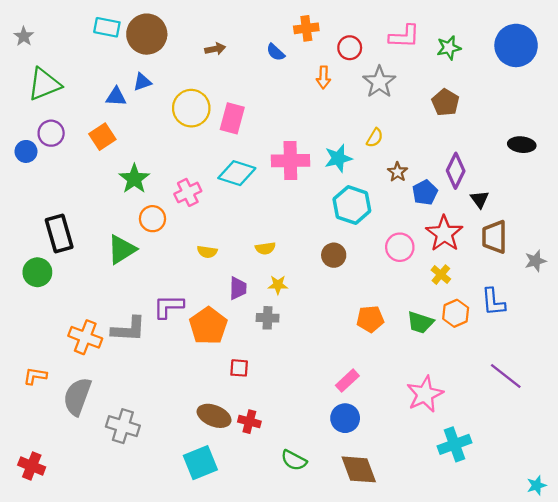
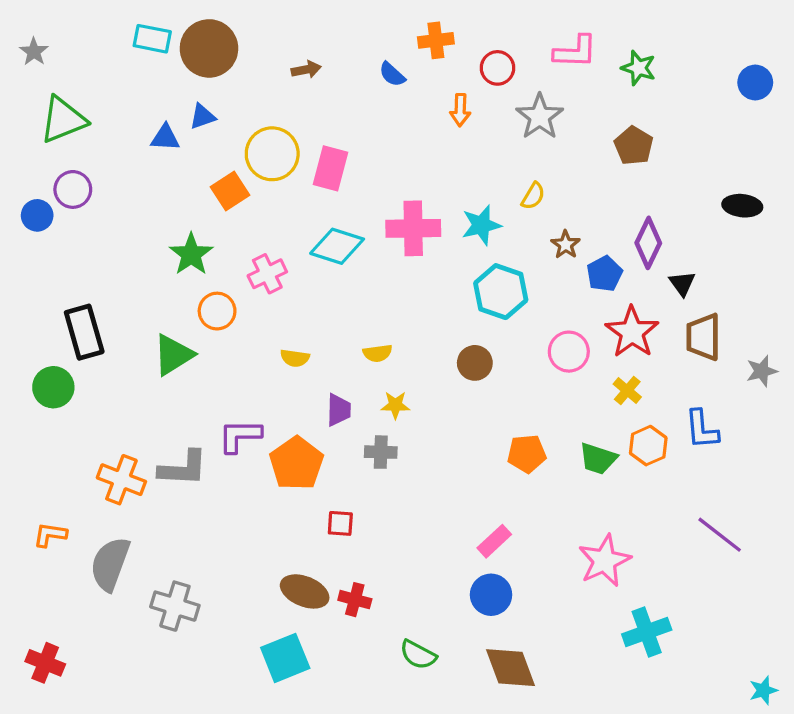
blue circle: (516, 45) -> (755, 82), moved, size x0.6
green star: (449, 48) -> (639, 68), turned 30
orange square: (102, 137) -> (230, 191), moved

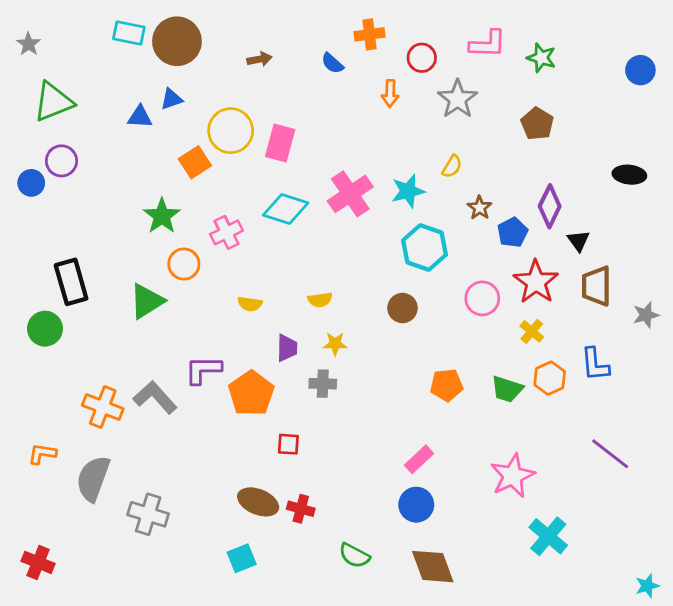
pink cross: (413, 228) -> (350, 194), turned -33
gray L-shape: (183, 468) -> (155, 397), turned -135
cyan cross: (647, 632) -> (548, 536), turned -30
cyan square: (285, 658) -> (242, 558), size x0.7

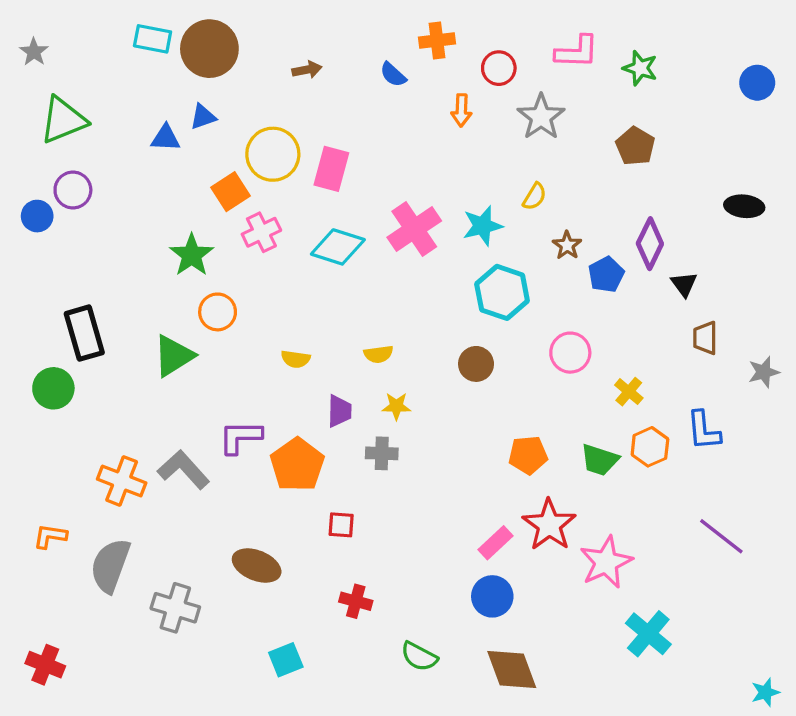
pink cross: (226, 232) -> (261, 232), moved
red star: (536, 282) -> (549, 525), moved
brown trapezoid: (596, 286) -> (705, 338), size x0.7
brown ellipse: (258, 502) -> (257, 565), moved

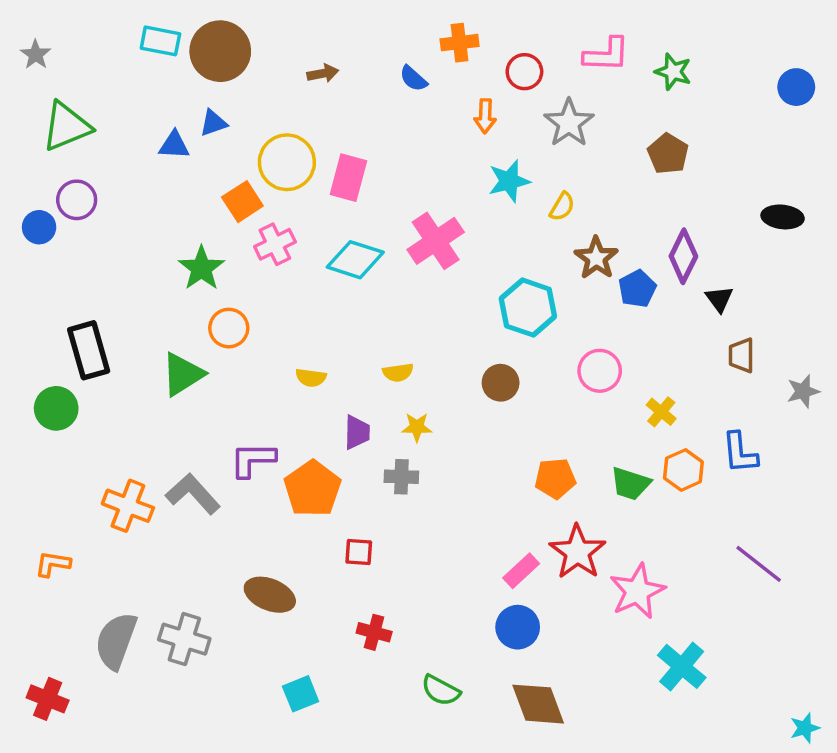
cyan star: (483, 226) -> (509, 181), moved
brown star: (567, 245) -> (596, 258), size x1.4
gray semicircle: (110, 565) -> (116, 641), moved

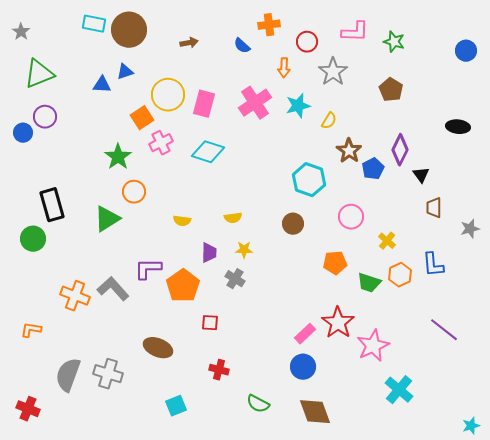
pink cross: (436, 241) -> (255, 103), moved
gray cross: (401, 477) -> (235, 279), turned 30
orange pentagon: (555, 478) -> (335, 263), moved

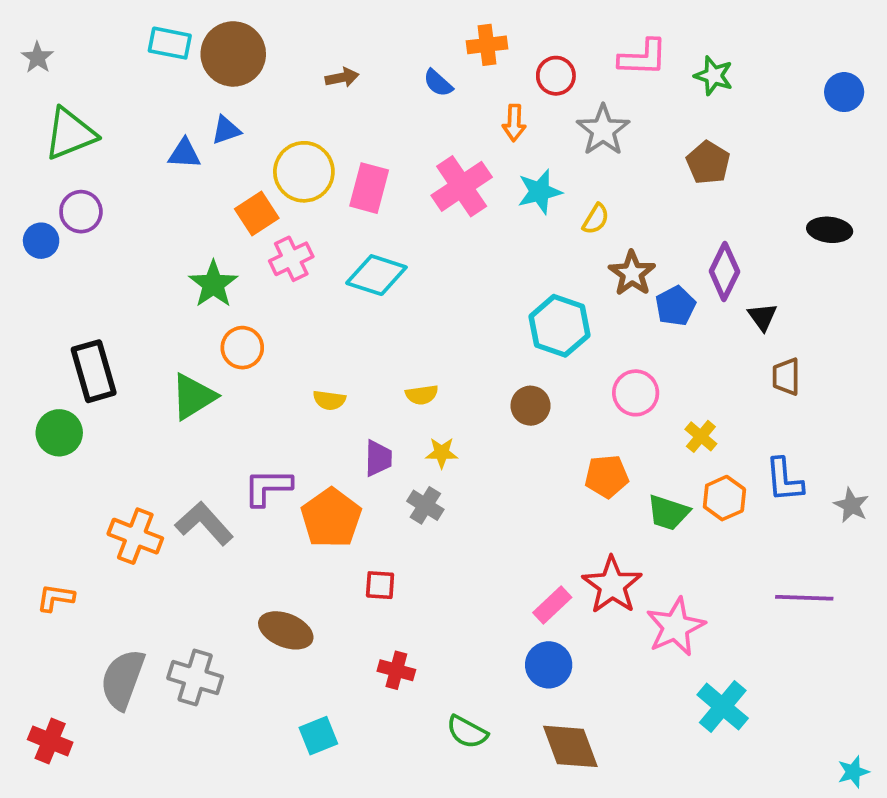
gray star: (470, 229) -> (851, 505), moved, turned -30
purple line: (444, 330) -> (804, 598), turned -36

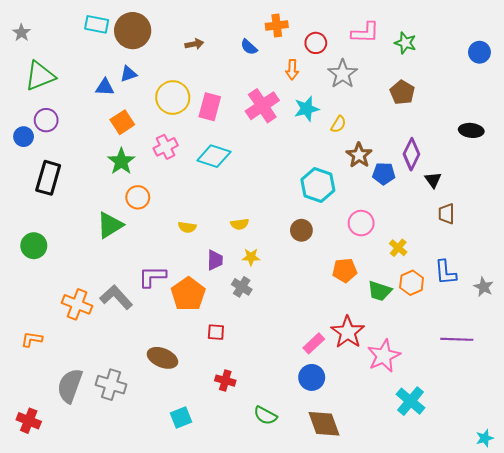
orange square: (257, 213) -> (122, 122), moved
blue pentagon: (676, 306) -> (384, 174), turned 30
black rectangle: (94, 371) -> (48, 178), moved, turned 32

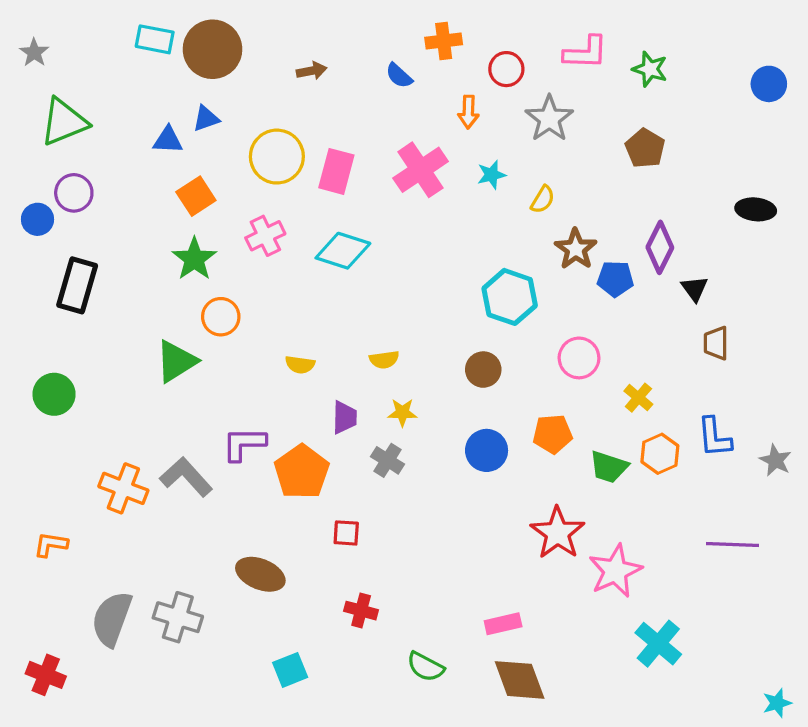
cyan star: (307, 109) -> (491, 175), size x0.7
pink rectangle: (314, 343) -> (503, 624), moved, turned 30
blue circle: (312, 377) -> (487, 450), moved

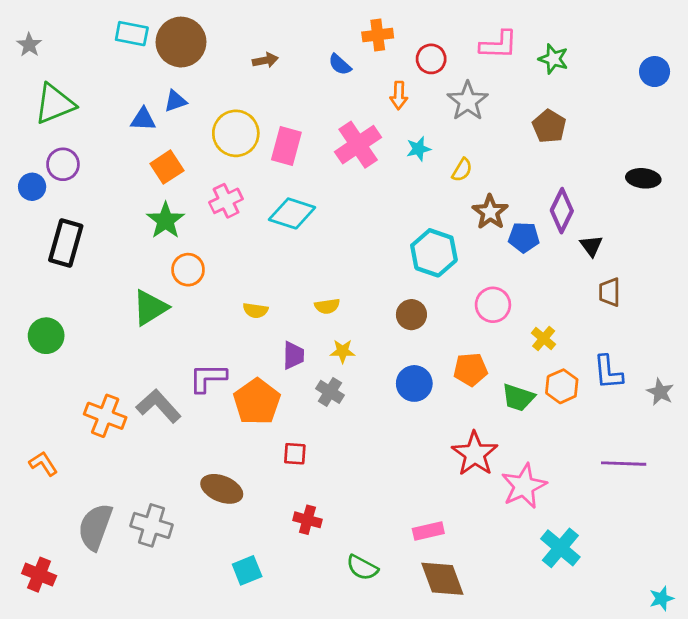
orange L-shape: (51, 545) -> (43, 464), turned 48

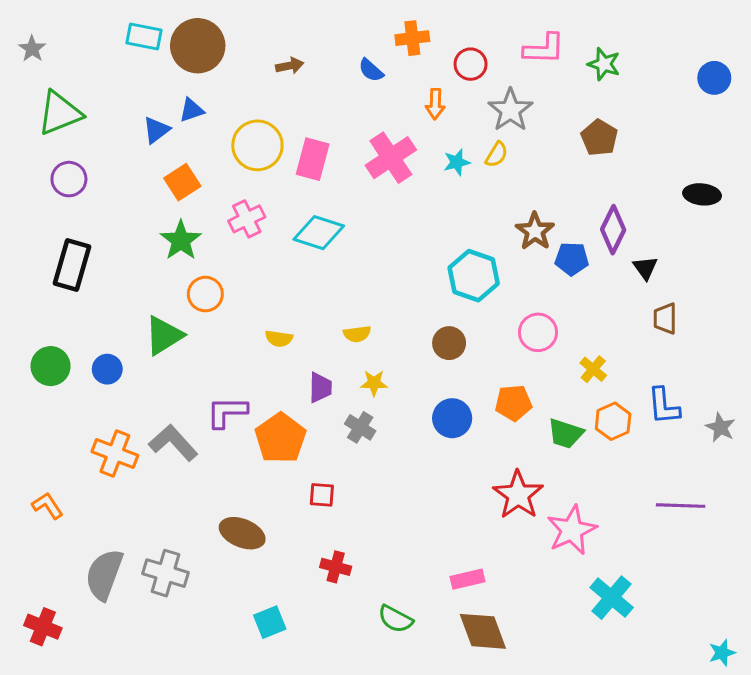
blue triangle: (143, 119) -> (156, 130), turned -40
yellow semicircle: (462, 170) -> (497, 155), moved
blue circle: (32, 187) -> (107, 369), moved

